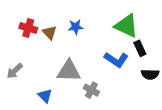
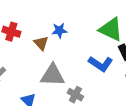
brown triangle: (50, 33) -> (41, 43), moved

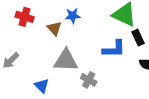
blue L-shape: (101, 64) -> (114, 49), turned -35

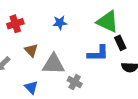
red cross: (25, 17) -> (15, 24), turned -35
brown triangle: (54, 28) -> (31, 50), moved

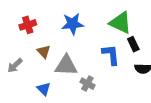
blue star: (60, 23) -> (73, 24), size x1.5
blue L-shape: (98, 53) -> (111, 55), turned -95

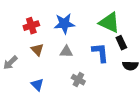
red cross: (28, 25) -> (31, 26), moved
gray triangle: (66, 65) -> (66, 52), moved, size x0.6

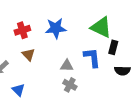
black rectangle: (121, 43) -> (113, 47), turned 40
gray triangle: (66, 52) -> (67, 66), moved
blue triangle: (37, 85) -> (18, 90), moved

